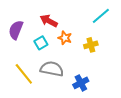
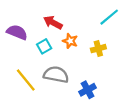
purple semicircle: (16, 30) -> (17, 32), turned 90

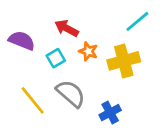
yellow cross: (98, 49) -> (124, 61), size x1.6
gray semicircle: (56, 75) -> (71, 94), turned 30

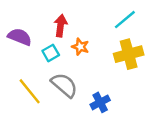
red arrow: (67, 28) -> (61, 26), turned 70
yellow cross: (124, 61) -> (129, 54), moved

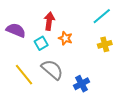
yellow cross: (129, 54) -> (105, 44), size x0.6

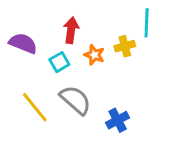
cyan line: (102, 16) -> (147, 23), turned -48
yellow cross: (105, 44) -> (125, 46), moved

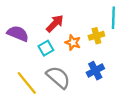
red arrow: (71, 30) -> (55, 23), turned 36
blue cross: (118, 120) -> (95, 71), moved

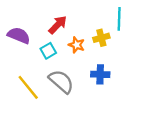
blue cross: (95, 71) -> (100, 74), turned 30

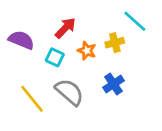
cyan line: (119, 19) -> (135, 21), turned -50
cyan square: (48, 51) -> (55, 57), turned -35
blue cross: (100, 74) -> (113, 84), turned -36

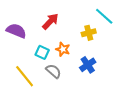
orange star: (87, 51) -> (63, 49), moved
cyan square: (55, 57) -> (42, 52), moved
gray semicircle: (69, 92) -> (54, 71), size x0.7

